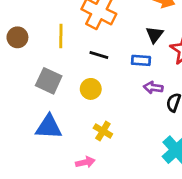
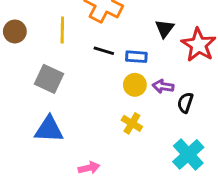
blue rectangle: (141, 60) -> (136, 57), moved
yellow circle: (91, 89) -> (135, 85), moved
yellow cross: (103, 131) -> (132, 123), moved

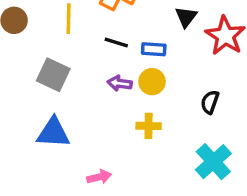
purple arrow: (163, 86) -> (120, 83), moved
yellow cross: (132, 123) -> (149, 126), turned -30

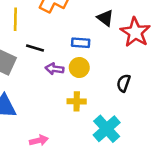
black triangle: (186, 17) -> (105, 18), turned -30
black line: (116, 42) -> (35, 48), moved
cyan cross: (213, 162) -> (107, 129), moved

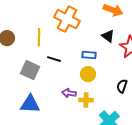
purple arrow: (54, 69) -> (69, 93), moved

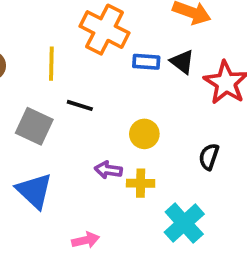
blue rectangle: (89, 55) -> (146, 62), moved
blue triangle: (30, 104) -> (34, 191), turned 40

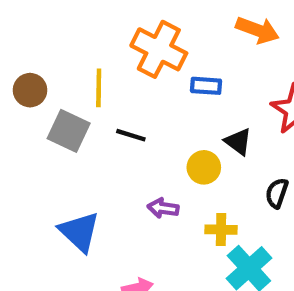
black triangle: (182, 62) -> (238, 142), moved
gray square: (34, 126) -> (69, 131), moved
yellow cross: (141, 183) -> (221, 230), moved

